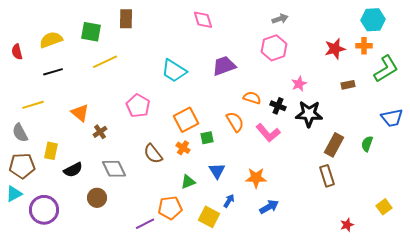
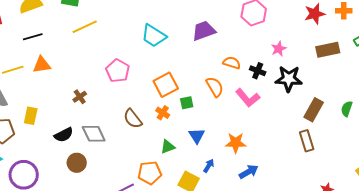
brown rectangle: (348, 85) -> (328, 50), size x1.6
orange triangle: (80, 113) -> (42, 65), moved, turned -48
black semicircle: (73, 170) -> (64, 135), moved

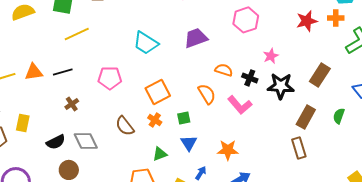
black line: (33, 37) -> (63, 72), moved
brown rectangle: (328, 50) -> (320, 75), moved, turned -45
pink pentagon: (118, 71) -> (110, 78), turned -30
green square: (187, 103) -> (184, 118), moved

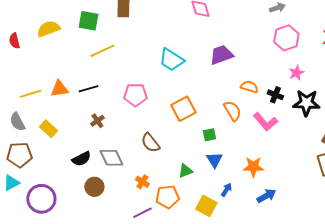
pink hexagon: (246, 20) -> (286, 38), moved
orange cross: (155, 120) -> (142, 182), moved
yellow rectangle: (23, 123) -> (48, 129), moved, turned -60

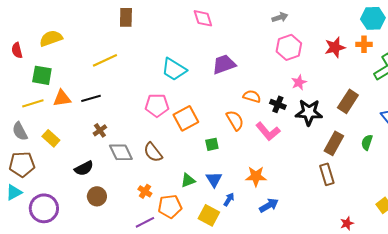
green square: (88, 21) -> (42, 75), moved
pink pentagon: (135, 95) -> (157, 105), moved
gray diamond: (111, 158) -> (121, 152), moved
blue triangle: (214, 160) -> (214, 179), moved

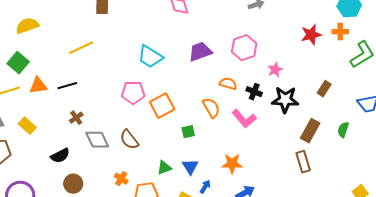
pink hexagon: (289, 47) -> (244, 48), moved
green square: (42, 75) -> (18, 63), turned 30
brown rectangle: (348, 101) -> (324, 89), size x0.7

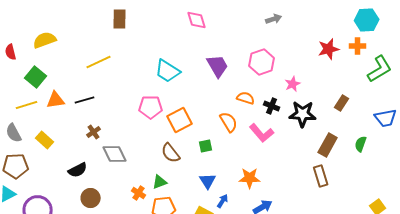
purple trapezoid: (200, 52) -> (218, 66), turned 80
brown semicircle: (129, 140) -> (171, 153), moved
green triangle: (164, 168) -> (160, 182), moved

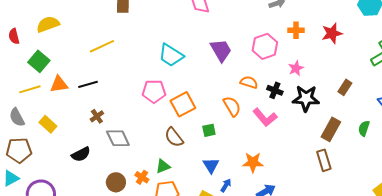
orange cross: (358, 46) -> (296, 30), moved
brown circle: (91, 198) -> (116, 182), moved

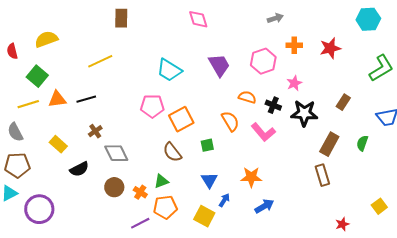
yellow rectangle: (48, 124) -> (58, 144), moved
brown circle: (116, 182) -> (114, 187), moved

